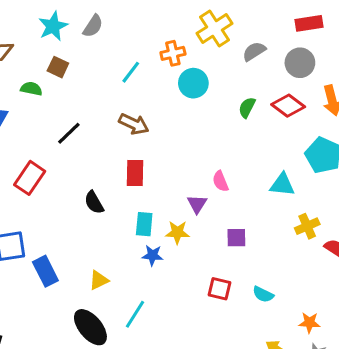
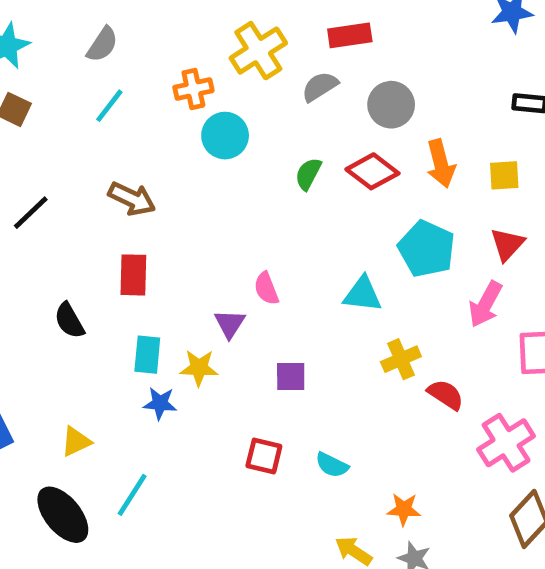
red rectangle: (309, 23) -> (350, 35), moved
gray semicircle: (93, 26) -> (102, 44), moved
cyan line: (131, 72) -> (109, 106), moved

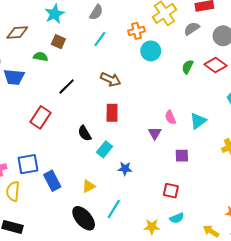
cyan triangle: (363, 294) -> (198, 121), moved, turned -42
cyan rectangle: (147, 355) -> (105, 149), moved, turned 35
yellow star: (199, 368) -> (152, 227), moved
cyan semicircle: (332, 465) -> (177, 218), moved, turned -48

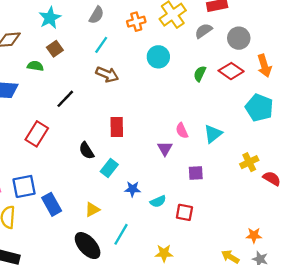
orange cross: (136, 31) -> (136, 22), moved
brown square: (58, 42) -> (55, 49), turned 32
brown arrow: (111, 79) -> (107, 74), moved
cyan semicircle: (177, 218) -> (158, 201), moved

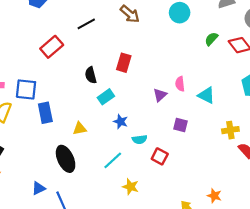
cyan triangle: (213, 134) -> (206, 95), turned 48
cyan line: (121, 234) -> (113, 160), moved

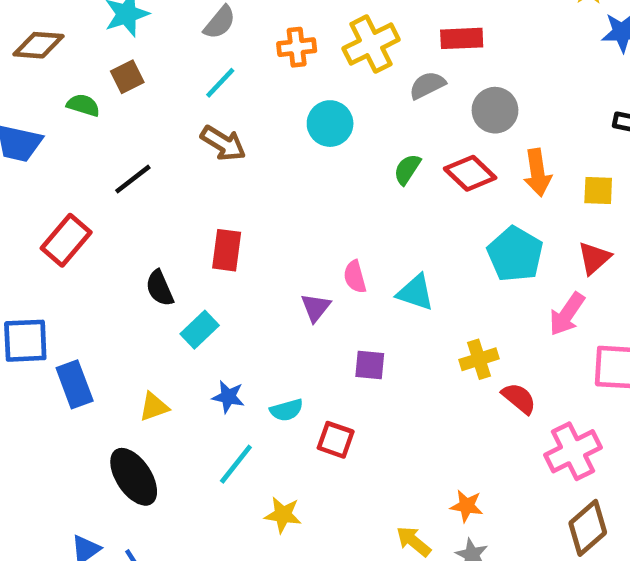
blue star: (121, 122) -> (228, 397), moved

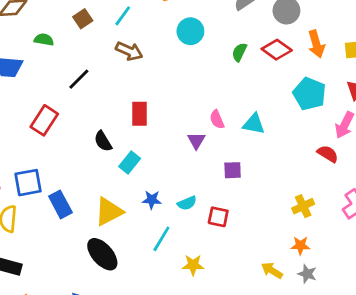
brown square: (127, 77) -> (83, 19), moved
yellow cross: (479, 359) -> (303, 206), moved
red semicircle: (519, 398) -> (328, 154), moved
yellow triangle: (154, 407) -> (109, 211), size x1.6

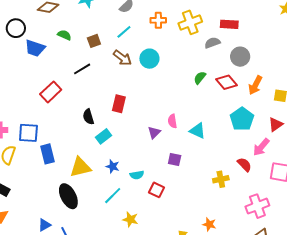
brown square: (83, 19) -> (94, 41), moved
cyan circle: (190, 31) -> (149, 59), moved
orange arrow: (316, 44) -> (255, 85), turned 30
yellow cross: (303, 206) -> (221, 179), moved

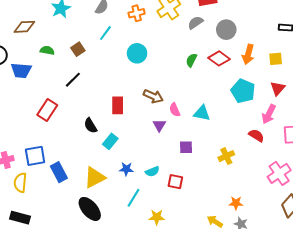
brown arrow: (122, 58) -> (153, 96), moved
yellow cross: (221, 179) -> (226, 156), moved

